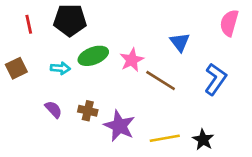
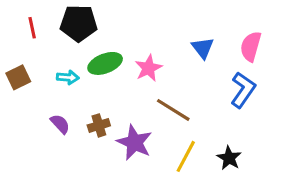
pink semicircle: (229, 23) -> (251, 46), moved
brown line: (161, 81) -> (173, 110), moved
brown cross: (88, 111) -> (99, 125), turned -30
yellow line: (165, 138) -> (186, 156), turned -52

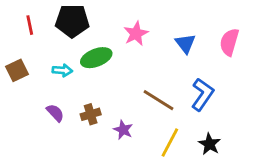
pink star: (148, 68) -> (136, 34), moved
blue L-shape: (243, 90) -> (202, 94), moved
purple star: (134, 142) -> (123, 130), size x0.6

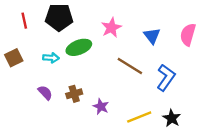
brown line: (159, 100) -> (130, 66), moved
yellow line: (170, 143) -> (139, 117), turned 40

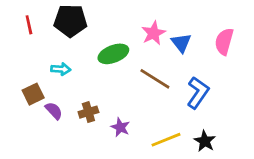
pink star: (111, 28) -> (154, 33), moved
green ellipse: (79, 47) -> (113, 54), moved
brown square: (14, 58) -> (33, 94), moved

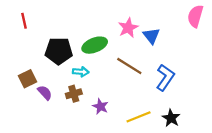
black pentagon: (70, 21) -> (59, 51), moved
pink semicircle: (224, 41) -> (195, 16), moved
cyan arrow: (61, 69) -> (81, 72), moved

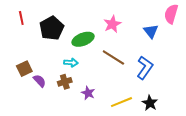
blue triangle: (151, 36) -> (151, 31), moved
black pentagon: (59, 51) -> (52, 28), moved, turned -30

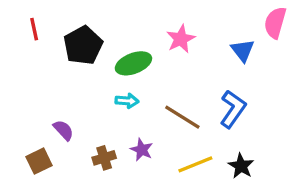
brown line: (113, 57) -> (182, 117), moved
cyan arrow: (71, 63) -> (127, 101), moved
brown square: (24, 69) -> (39, 161), moved
brown cross: (65, 82) -> (104, 158), moved

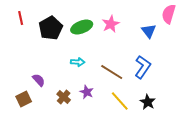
green ellipse: (133, 63) -> (82, 27), moved
brown cross: (104, 158) -> (64, 97), turned -32
yellow line: (195, 164) -> (120, 101), turned 70

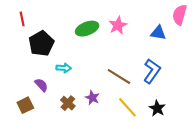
black pentagon: (51, 28) -> (41, 43), moved
blue triangle: (149, 31) -> (158, 33), turned -42
cyan arrow: (78, 62) -> (64, 68), moved

